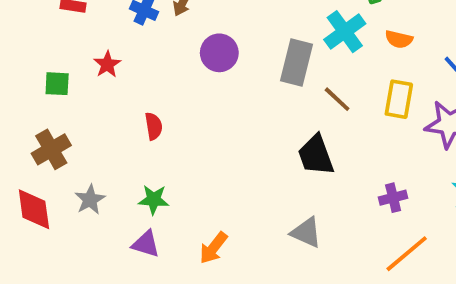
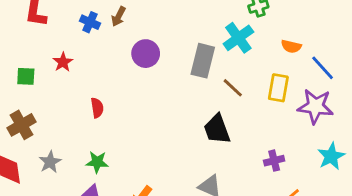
orange semicircle: (399, 39) -> (291, 46), moved

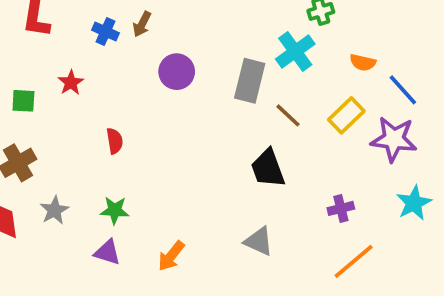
yellow rectangle: (278, 88) -> (346, 115), turned 36

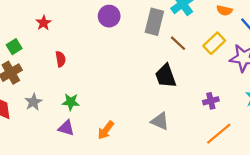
green square: (23, 101) -> (14, 47), moved, turned -35
red semicircle: (115, 141) -> (61, 59), moved

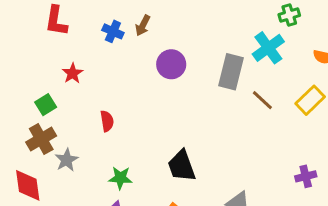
red star: (44, 23) -> (73, 73), moved
black trapezoid: (166, 76) -> (182, 166), moved
gray star: (33, 102) -> (67, 160), moved

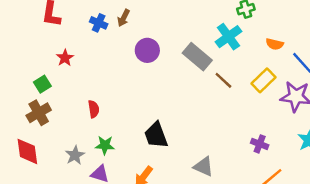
gray rectangle: (231, 72) -> (197, 57), turned -64
red semicircle: (107, 121) -> (94, 109), moved
gray star: (67, 160) -> (75, 155), moved
purple cross: (306, 176) -> (260, 144), turned 35

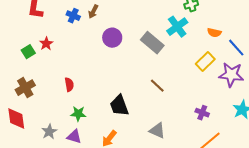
brown line: (223, 80) -> (157, 86), moved
green square: (42, 84) -> (28, 52), moved
gray star: (75, 155) -> (49, 132), moved

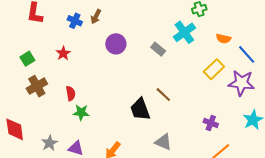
gray rectangle: (152, 43) -> (158, 49), size x0.6
red star: (46, 44) -> (63, 53), moved
brown cross: (25, 88) -> (37, 86), moved
black trapezoid: (119, 106) -> (140, 109), moved
green star: (78, 114) -> (81, 112), moved

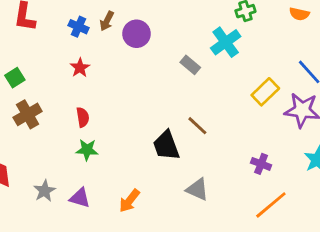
orange semicircle: (223, 39) -> (299, 14), moved
purple circle: (116, 44) -> (137, 34), moved
red star: (63, 53) -> (80, 68), moved
red semicircle: (71, 93) -> (83, 117), moved

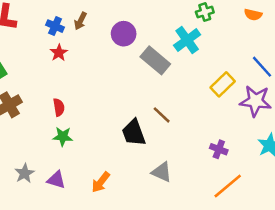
purple circle: (137, 34) -> (124, 34), moved
gray rectangle: (190, 65) -> (155, 60), size x1.6
red star: (80, 68) -> (59, 53), moved

